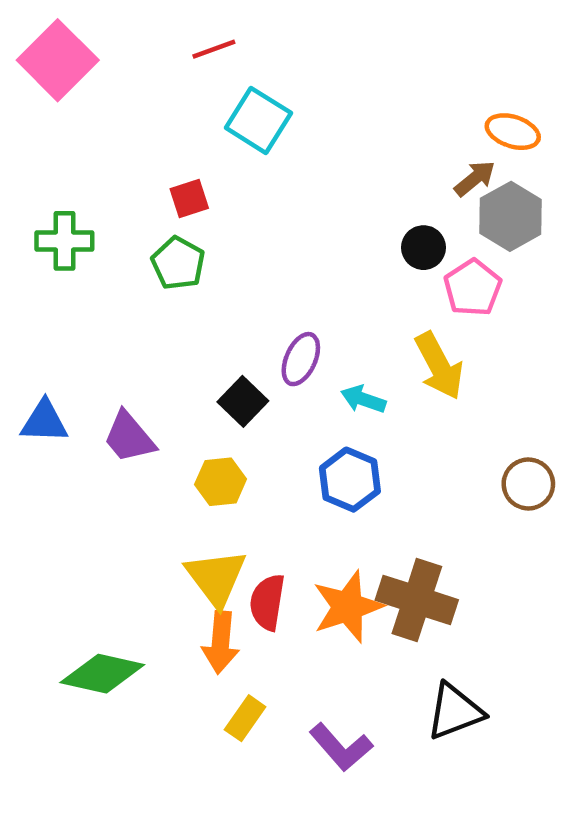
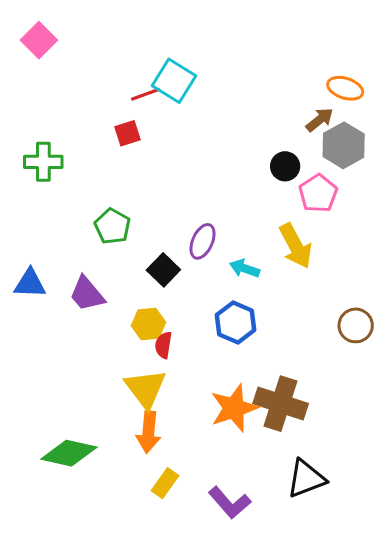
red line: (214, 49) -> (145, 94), moved
pink square: (58, 60) -> (39, 40), size x0.7
green pentagon: (178, 263) -> (112, 226), moved
red semicircle: (267, 602) -> (163, 345), moved, size x0.7

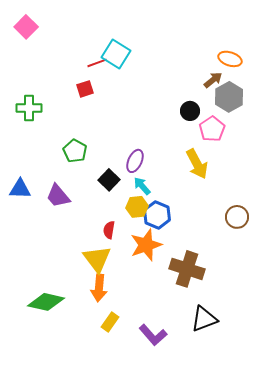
cyan arrow: (245, 268) -> (142, 186), moved, turned 30
yellow hexagon: (148, 324) -> (137, 207), moved
orange star: (234, 408) -> (146, 245), moved

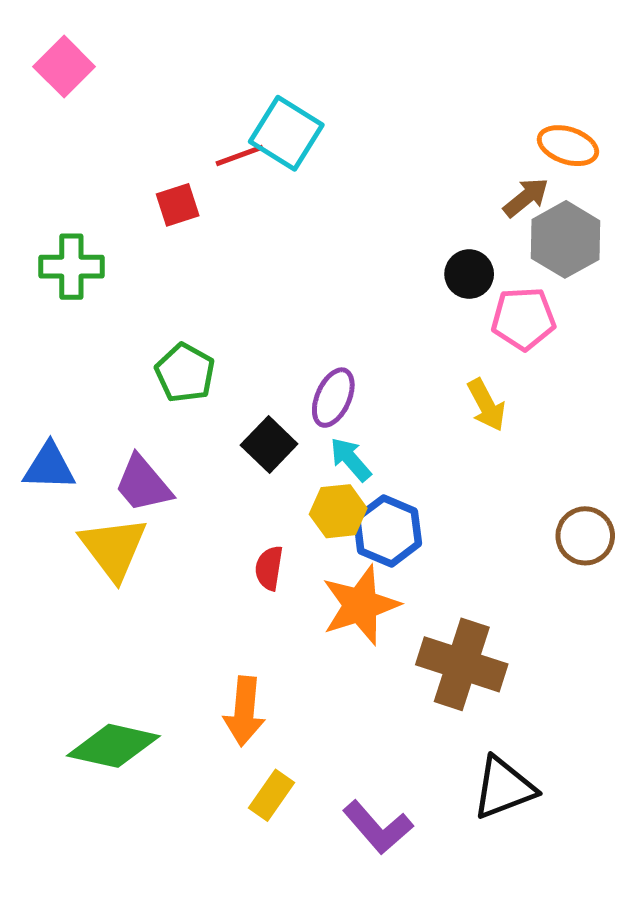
red square: (85, 89) -> (178, 205), moved
pink pentagon: (212, 129) -> (523, 319), turned 30
yellow arrow: (197, 164) -> (486, 405), size x0.7
yellow triangle: (97, 259) -> (113, 548), moved

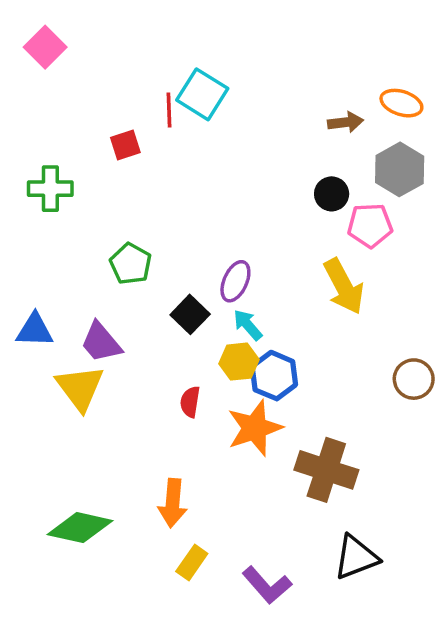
red line: (239, 155) -> (169, 110), turned -72
brown arrow: (526, 197) -> (346, 122), moved, turned 32
yellow arrow: (486, 405) -> (344, 286), size x1.5

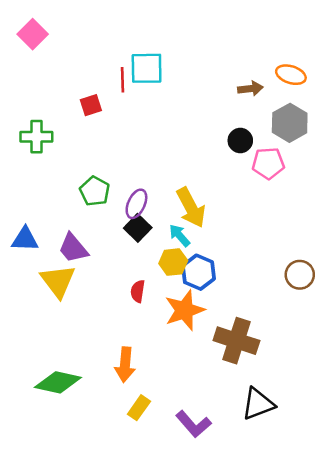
cyan square: (202, 94) -> (147, 68), turned -33
purple ellipse: (235, 281) -> (136, 204), moved
yellow arrow: (344, 286) -> (191, 208), moved

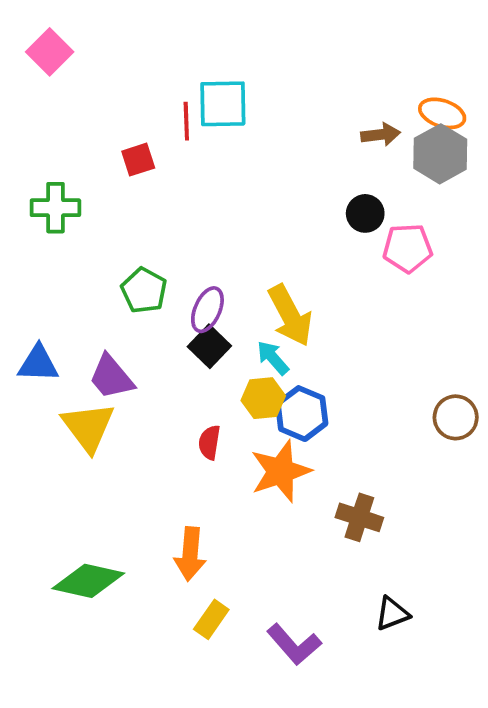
gray hexagon: (290, 123) -> (440, 154), moved
brown cross: (236, 341) -> (359, 517), size x0.7
black triangle: (258, 404) -> (392, 614), size x0.7

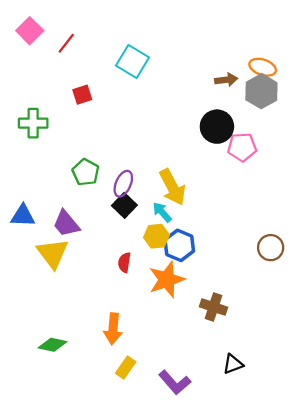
cyan square: (223, 104) -> (132, 61), turned 32
red line: (186, 121) -> (66, 43), moved, turned 40
black circle: (365, 213) -> (217, 127), size x1.5
green diamond: (88, 581) -> (53, 345), size x0.7

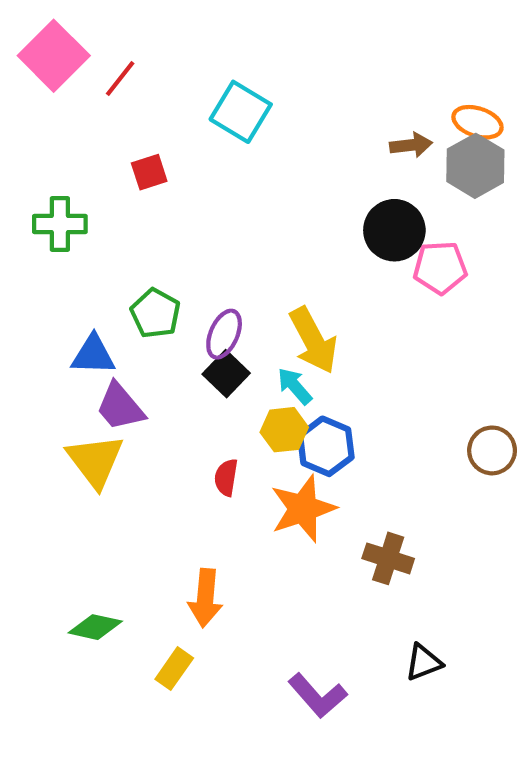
pink square: (30, 31) -> (54, 56), size x1.4
blue triangle: (23, 216) -> (93, 355), moved
yellow rectangle: (126, 368) -> (174, 669), moved

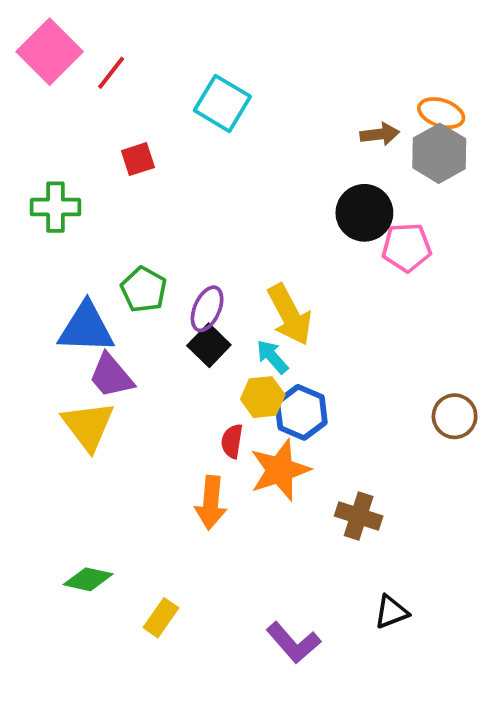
blue triangle: (93, 355) -> (86, 328), size x1.4
red semicircle: (226, 477) -> (232, 441), moved
orange arrow: (205, 598) -> (211, 503), moved

